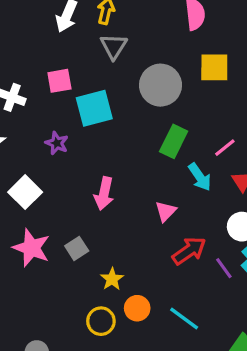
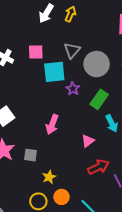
gray triangle: (114, 46) -> (72, 50), moved
purple star: (57, 143) -> (73, 89), moved
gray square: (77, 248) -> (30, 155), turned 32

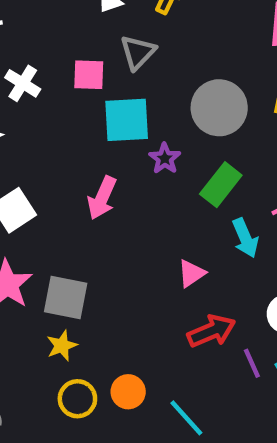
gray triangle: (72, 50) -> (138, 52), moved
pink arrow: (52, 124) -> (102, 198), moved
gray square: (30, 155) -> (66, 297), size x1.5
yellow star: (49, 177) -> (62, 346), moved

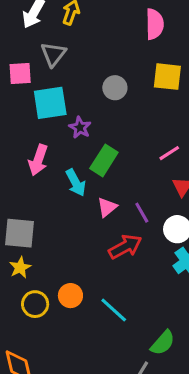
gray circle: (219, 108) -> (115, 88), size x0.6
green rectangle: (221, 185) -> (104, 160), moved
cyan arrow: (245, 238) -> (76, 183), moved
purple line: (252, 363) -> (142, 213), moved

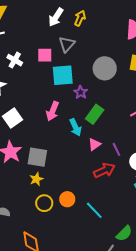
gray circle: (115, 88) -> (105, 68), size x1.5

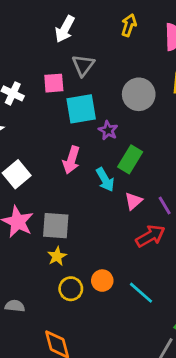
yellow arrow: (80, 18) -> (129, 25), moved

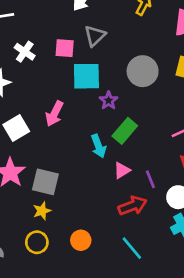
pink arrow: (71, 160) -> (54, 114), moved
yellow circle: (71, 289) -> (37, 242), moved
cyan line: (141, 293) -> (132, 248), moved

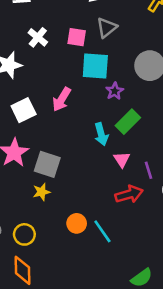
pink triangle: (122, 170) -> (122, 159), turned -36
yellow circle: (37, 242) -> (24, 234), moved
cyan line: (132, 248) -> (102, 231), moved

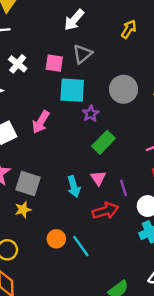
cyan arrow: (101, 134) -> (74, 187), moved

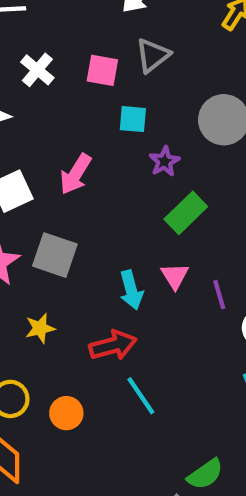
cyan square: (72, 90) -> (133, 119), size x0.6
gray square: (28, 183) -> (55, 255), moved
red arrow: (106, 211) -> (113, 345), moved
orange circle: (56, 239) -> (66, 413), moved

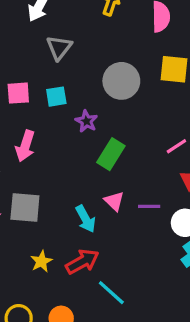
pink square: (102, 70) -> (18, 93), moved
purple line: (219, 295) -> (149, 206), turned -60
yellow star: (40, 328) -> (41, 261), moved

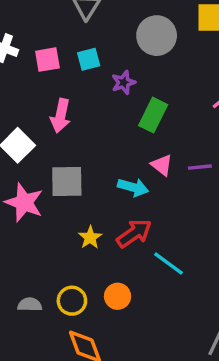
purple star: (86, 121) -> (123, 82), turned 30
cyan arrow: (86, 219) -> (133, 187), turned -40

